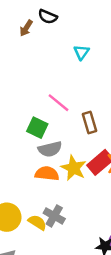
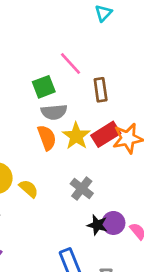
green square: (37, 128) -> (44, 87), turned 35
orange semicircle: (47, 174) -> (47, 138), turned 55
gray cross: (54, 216) -> (82, 189), moved

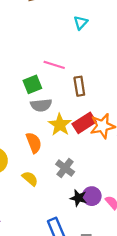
pink line: (71, 64) -> (54, 65), turned -30
orange semicircle: (47, 138) -> (34, 143), moved
yellow semicircle: (29, 189) -> (30, 179), moved

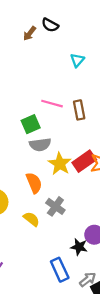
brown rectangle: (79, 86) -> (79, 110), moved
gray cross: (65, 168) -> (55, 206), moved
black star: (78, 198) -> (79, 247), moved

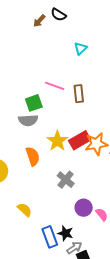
gray semicircle: (40, 145) -> (28, 120), moved
gray cross: (55, 206) -> (66, 180), moved
yellow semicircle: (31, 219) -> (25, 210), moved
black star: (79, 247) -> (65, 233), moved

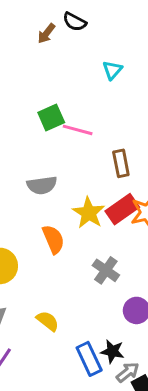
brown rectangle: (79, 94) -> (121, 163), moved
green square: (34, 103) -> (51, 117), moved

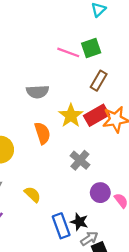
green square: (51, 117) -> (91, 48), moved
brown rectangle: (121, 163) -> (99, 81), turned 36

